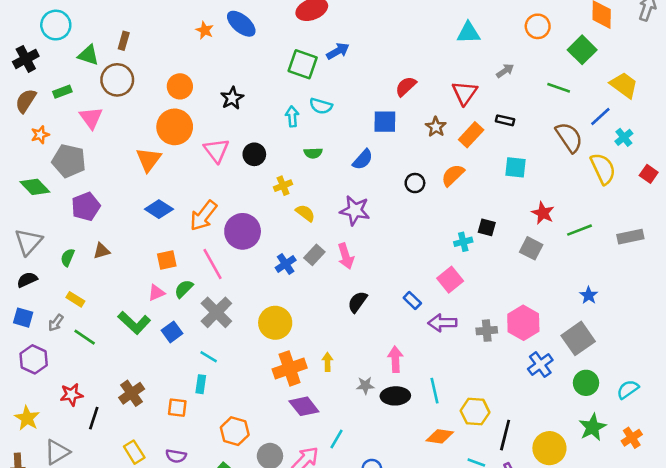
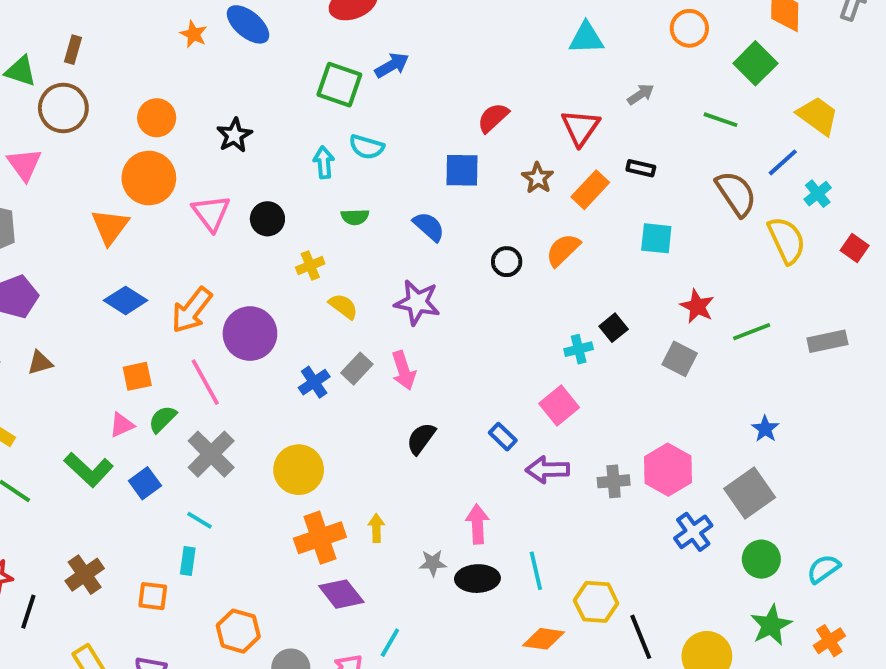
blue semicircle: (363, 160) -> (429, 227), turned -90
black square: (487, 227) -> (614, 328), turned 36
black line: (505, 435) -> (641, 637), turned -36

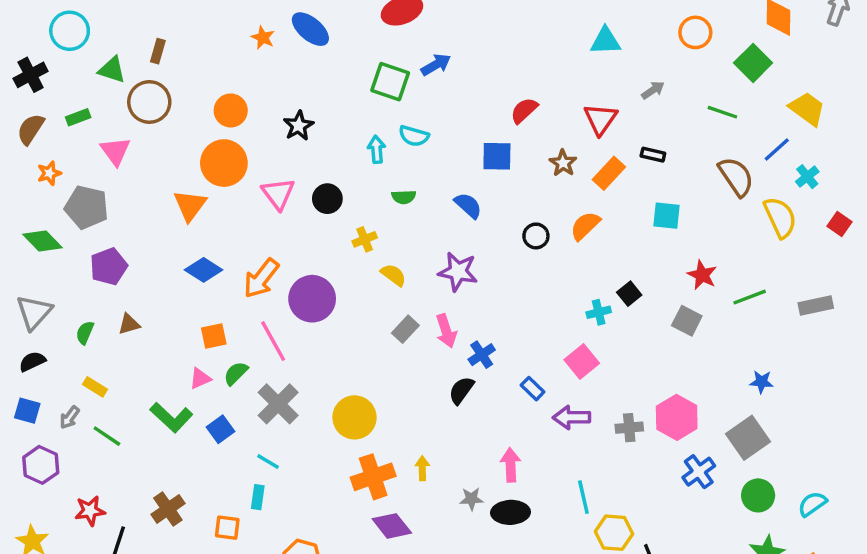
blue cross: (314, 382) -> (482, 355), moved
blue star: (765, 429) -> (761, 382), turned -30
cyan line: (536, 571) -> (583, 497), moved

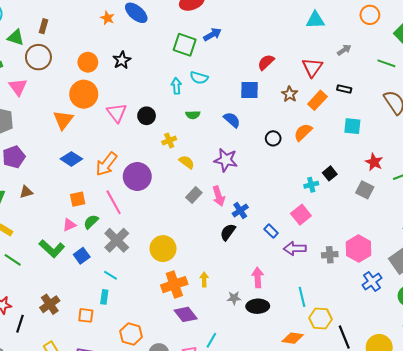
black star: (299, 126) -> (122, 60), moved

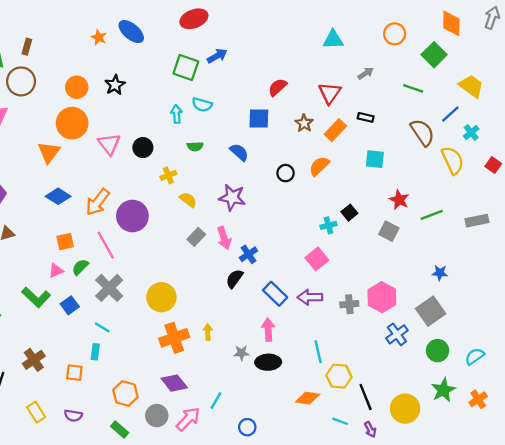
blue rectangle: (271, 231) -> (275, 294), moved, size x1.5
purple diamond: (186, 314) -> (174, 383), moved

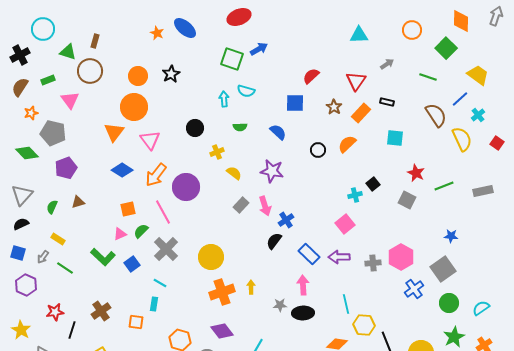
pink triangle: (109, 144) -> (150, 140), moved

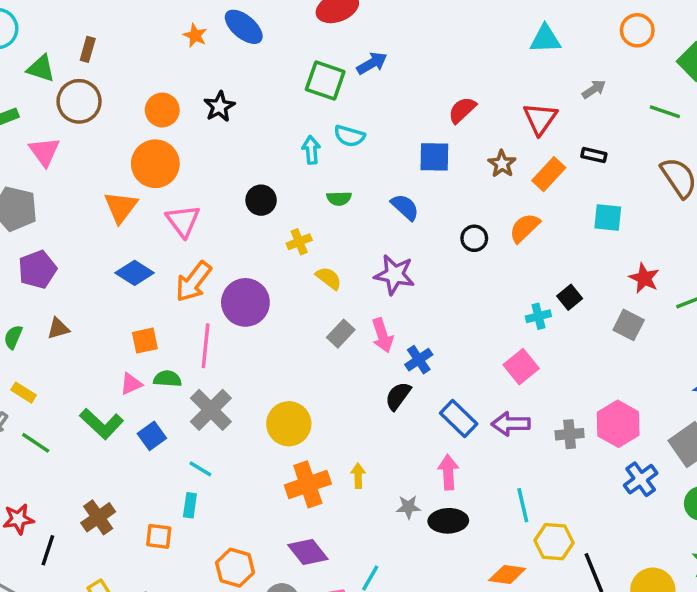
pink line: (163, 212) -> (206, 346), turned 35
green semicircle: (141, 231) -> (167, 379), turned 49

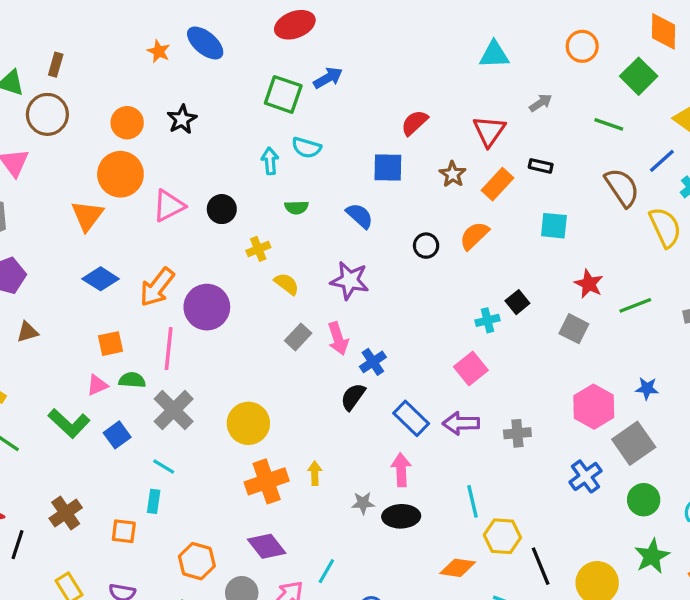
pink triangle: (183, 221) -> (169, 206), moved, turned 40
pink hexagon: (618, 424) -> (594, 407), moved

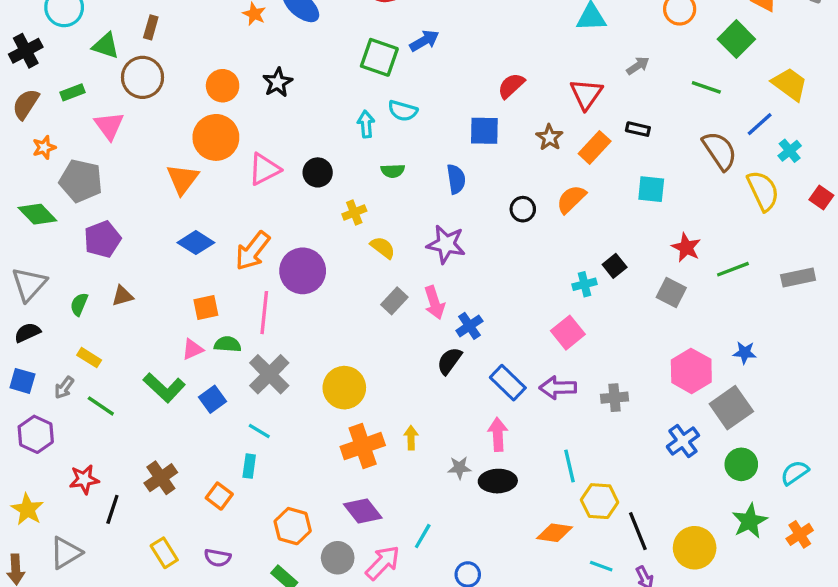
blue semicircle: (360, 216) -> (456, 179), turned 40
orange square: (124, 531) -> (219, 496), turned 30

